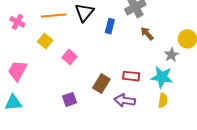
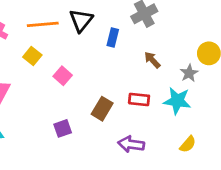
brown arrow: (147, 34) -> (152, 60), moved
purple arrow: (125, 100) -> (131, 144), moved
yellow semicircle: (163, 100) -> (188, 144), moved, turned 32

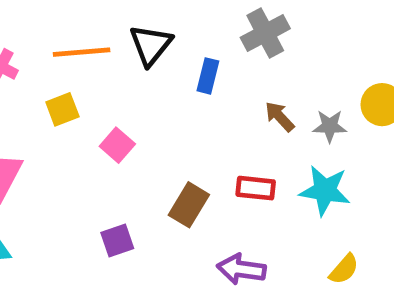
yellow square: (32, 56) -> (62, 109), turned 30
gray star: (189, 73) -> (330, 126), moved, turned 30

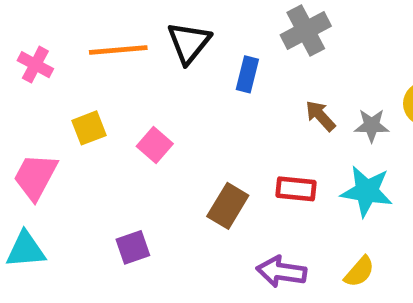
yellow square: (62, 109) -> (89, 128), moved
purple square: (117, 241) -> (133, 247), moved
yellow semicircle: (344, 269) -> (359, 272), moved

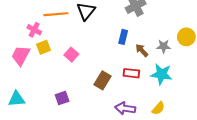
pink cross: (35, 65) -> (34, 30), moved
blue rectangle: (247, 74) -> (123, 37), moved
brown arrow: (320, 116) -> (142, 50), moved
pink trapezoid: (35, 177) -> (21, 56), moved

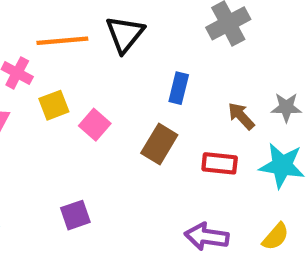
blue rectangle: (123, 37) -> (179, 88), moved
yellow square: (43, 47) -> (54, 105), moved
brown rectangle: (102, 80) -> (159, 144), moved

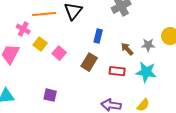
yellow square: (54, 105) -> (40, 44), turned -32
purple square: (75, 215) -> (50, 95), turned 32

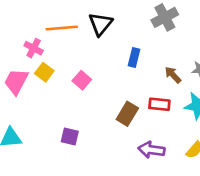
yellow square: (40, 44) -> (44, 72), moved
brown rectangle: (89, 62) -> (127, 114), moved

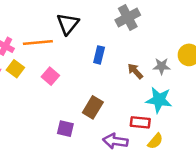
orange line: (62, 28) -> (38, 42), moved
red rectangle: (159, 104) -> (140, 122), moved
purple square: (70, 136) -> (65, 129), moved

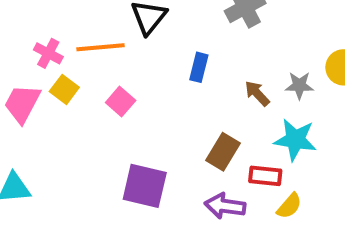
brown rectangle: (93, 107) -> (223, 152), moved
purple square: (65, 129) -> (145, 186), size x1.6

